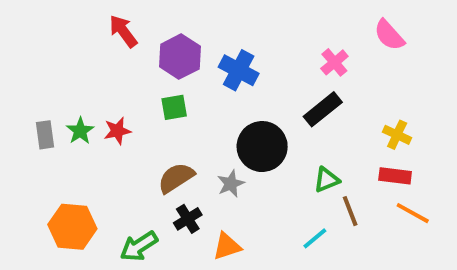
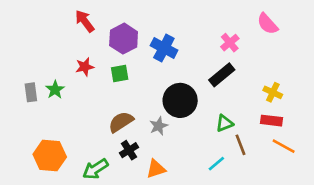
red star: (117, 131) -> (85, 67), moved

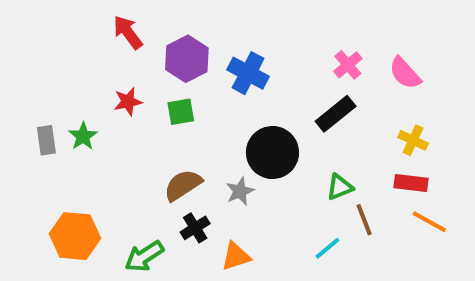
pink semicircle: (267, 24) -> (405, 73), moved

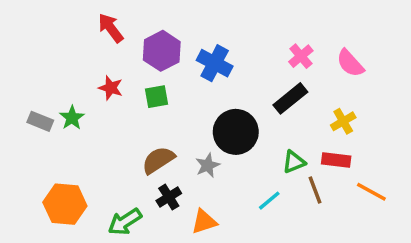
red star: (128, 102) -> (111, 88), turned 30
gray rectangle: (46, 140) -> (40, 121), turned -60
yellow cross: (413, 140) -> (343, 121), moved, turned 35
red rectangle: (411, 183) -> (336, 160), moved
cyan line: (327, 248) -> (269, 201), moved

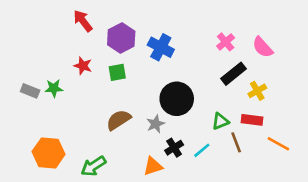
black rectangle: (290, 98) -> (234, 74), moved
green star: (72, 118) -> (54, 88), turned 30
black cross: (169, 197) -> (174, 148), moved

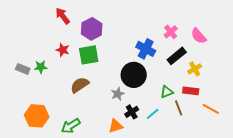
blue cross: (161, 47) -> (146, 49), moved
green square: (117, 72) -> (89, 55), size x1.5
brown semicircle: (119, 120) -> (80, 85), moved

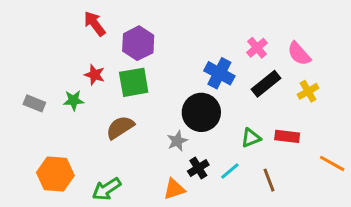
green star: (41, 67) -> (74, 100), moved
yellow cross: (195, 69) -> (308, 91), moved
brown line: (179, 108) -> (269, 180), moved
orange line: (211, 109) -> (332, 163), moved

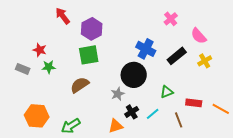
pink cross: (257, 48) -> (171, 19), moved
red star: (95, 75) -> (40, 50), moved
red rectangle: (287, 136) -> (194, 103), moved

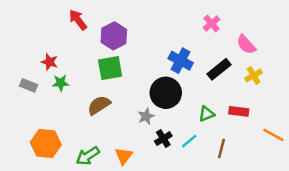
red rectangle: (194, 103) -> (239, 111), moved
brown line: (179, 120) -> (221, 148), turned 35
orange triangle: (116, 126) -> (124, 156), moved, turned -35

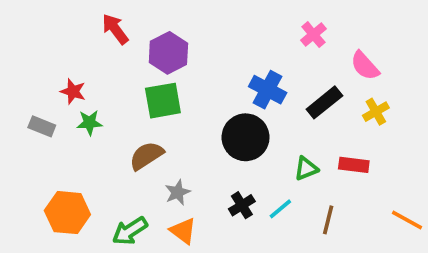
gray star: (146, 116) -> (178, 192), moved
orange line: (273, 135) -> (407, 220), moved
orange triangle: (124, 156) -> (183, 231), turned -30

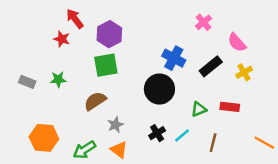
red star: (73, 91) -> (62, 39), moved

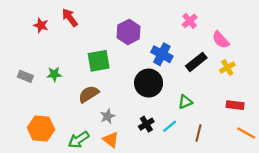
purple hexagon: (109, 34) -> (129, 32), moved
red star: (62, 39) -> (41, 25), moved
red rectangle: (230, 107) -> (235, 105), moved

